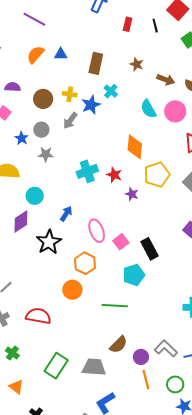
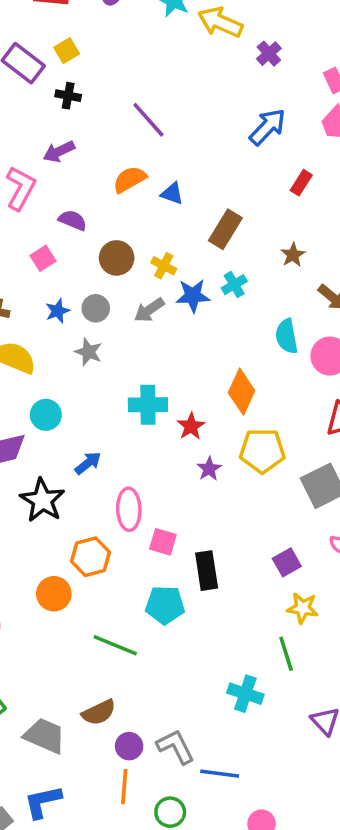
black star: (49, 242) -> (42, 500), turned -30
pink square: (121, 242) -> (163, 542), turned 35

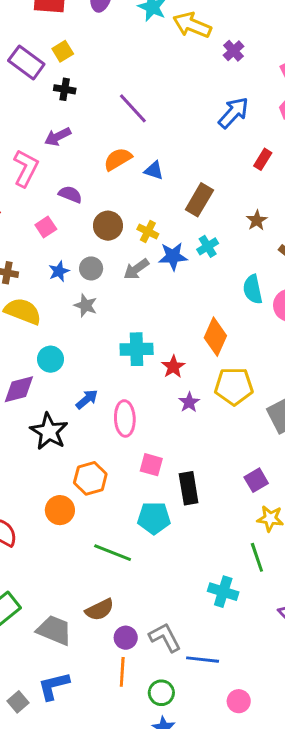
pink ellipse: (129, 509) -> (125, 418), moved

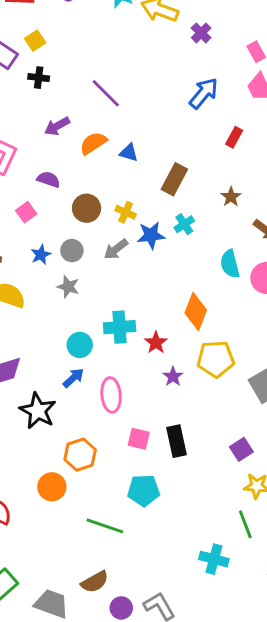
purple arrow: (58, 137) -> (57, 126), moved
cyan circle: (50, 359) -> (80, 345), moved
black rectangle: (189, 488) -> (176, 441), moved

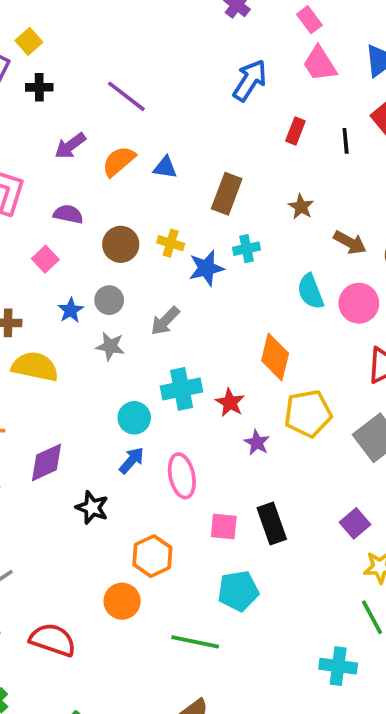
cyan cross: (184, 224) -> (247, 249), turned 30
gray arrow: (116, 249) -> (165, 321), moved
black star: (38, 411) -> (92, 508), size x0.7

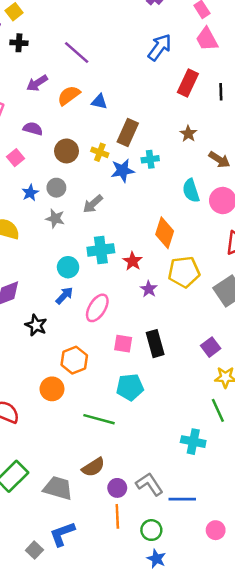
red rectangle: (295, 131) -> (188, 83), size x1.5
brown rectangle: (227, 194) -> (128, 132), moved
pink ellipse: (182, 476) -> (97, 308), turned 40

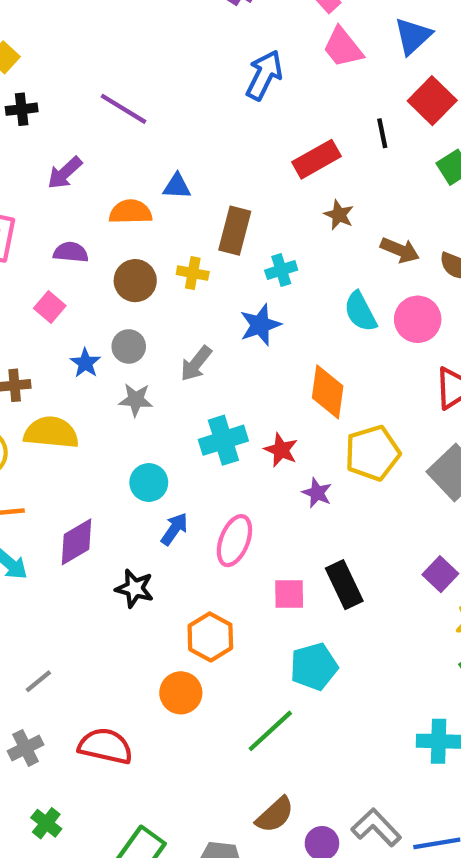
red rectangle: (188, 83) -> (316, 159), moved, turned 45
orange semicircle: (69, 95) -> (130, 212), moved, turned 45
blue star: (123, 171) -> (260, 325), moved
cyan circle: (68, 267) -> (149, 483), moved
green line: (99, 419) -> (270, 731), turned -48

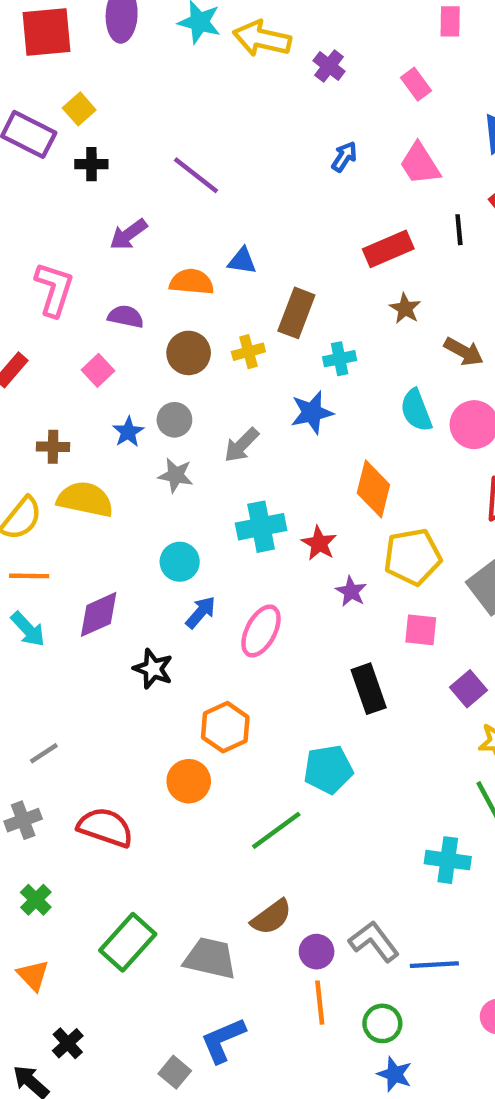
pink trapezoid: (343, 47) -> (420, 164), moved
blue arrow: (264, 75) -> (344, 157), size x0.6
yellow cross: (193, 273) -> (248, 352), turned -32
pink square: (289, 594) -> (421, 630), moved

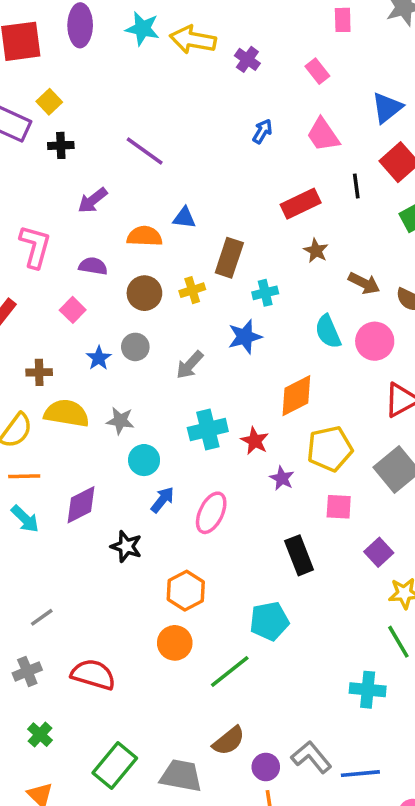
gray star: (176, 475) -> (120, 421), moved
orange diamond: (373, 489) -> (296, 396), turned 51
orange circle: (189, 781) -> (175, 643), moved

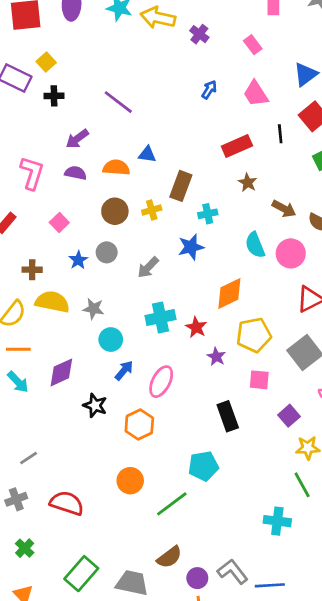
purple semicircle: (93, 266) -> (76, 173), moved
orange hexagon: (186, 591) -> (139, 424), moved

